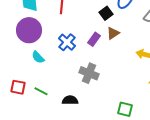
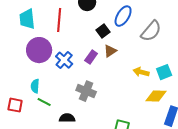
purple circle: (29, 30) -> (39, 50), moved
cyan semicircle: (38, 57) -> (35, 86), moved, turned 48
green line: (41, 91) -> (44, 102), moved

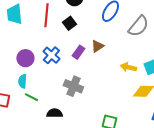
black square: (103, 31) -> (69, 23), moved
purple circle: (39, 50) -> (25, 58), moved, size x0.7

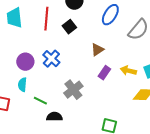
purple rectangle: (78, 52) -> (104, 73), moved
gray cross: (73, 86) -> (73, 90), turned 30
green line: (31, 97) -> (40, 101), moved

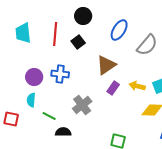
brown triangle: (97, 50) -> (106, 65), size x1.5
blue cross: (51, 59) -> (60, 74), turned -36

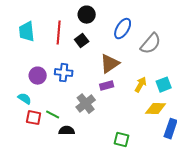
yellow arrow: (137, 86) -> (141, 85), turned 105
purple rectangle: (113, 88) -> (107, 86), moved, turned 40
cyan semicircle: (31, 100) -> (25, 99), moved, turned 120
red square: (11, 119) -> (34, 118), moved

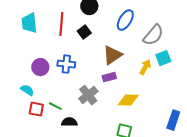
yellow arrow: (141, 85) -> (145, 67), moved
cyan square: (164, 85) -> (163, 58), moved
yellow diamond: (156, 109) -> (128, 100), moved

